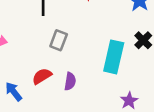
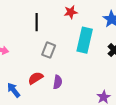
cyan rectangle: (114, 57) -> (85, 40), moved

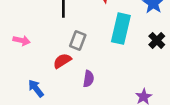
red semicircle: (36, 78) -> (62, 61), moved

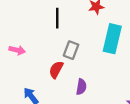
red semicircle: (62, 61) -> (56, 70), turned -30

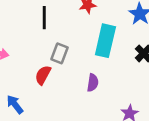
purple semicircle: (81, 87) -> (93, 83), moved

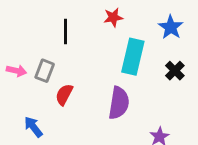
gray rectangle: (60, 53) -> (45, 71), moved
purple semicircle: (93, 83) -> (119, 103), size x1.6

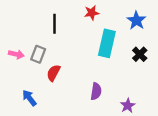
purple semicircle: (119, 103) -> (96, 91), moved, size x0.7

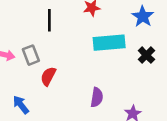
cyan rectangle: (107, 43) -> (109, 43), turned 72
gray rectangle: (38, 54) -> (31, 55), turned -42

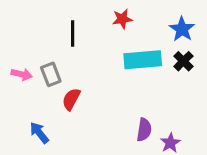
black cross: (146, 55) -> (183, 61), moved
purple semicircle: (97, 97) -> (144, 130), moved

